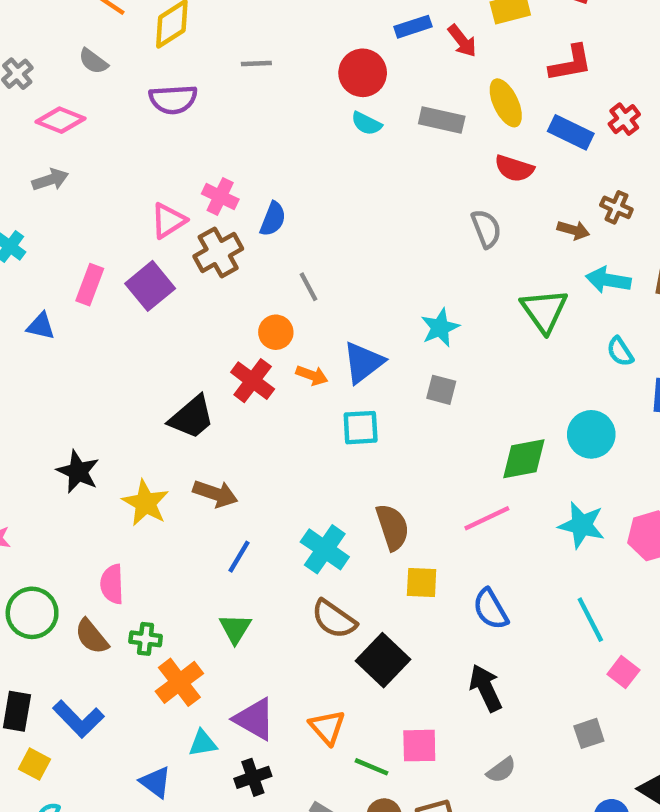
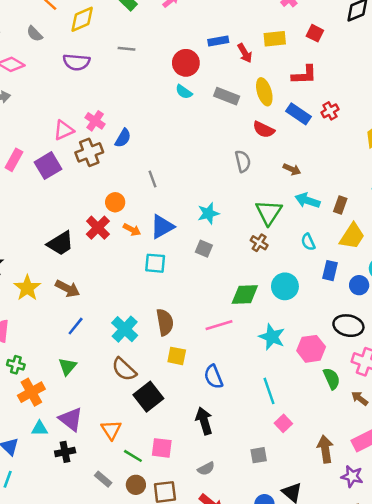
brown cross: (616, 207) -> (259, 243), moved
gray line: (309, 287) -> (153, 179), moved

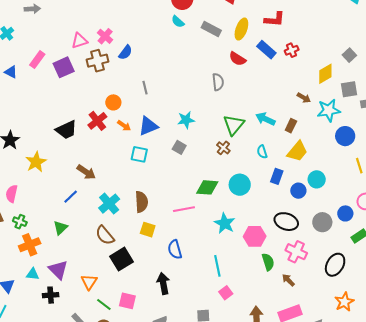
yellow ellipse: (264, 92) -> (241, 29), turned 30
brown arrow: (292, 169) -> (304, 98), moved
brown arrow: (67, 288) -> (86, 172), moved

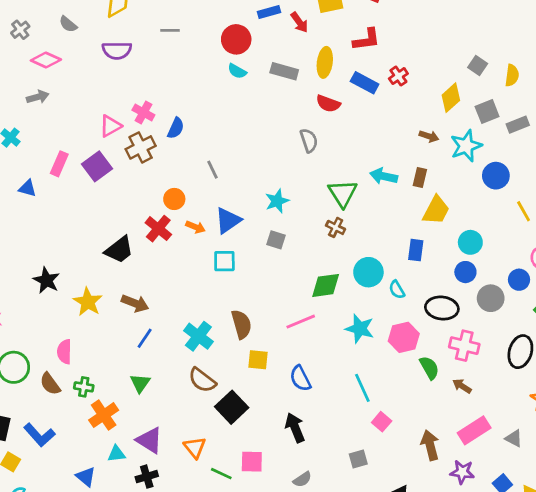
cyan semicircle: (262, 152) -> (397, 290), moved
brown arrow: (86, 172) -> (135, 303), moved
blue circle: (298, 191) -> (465, 272), moved

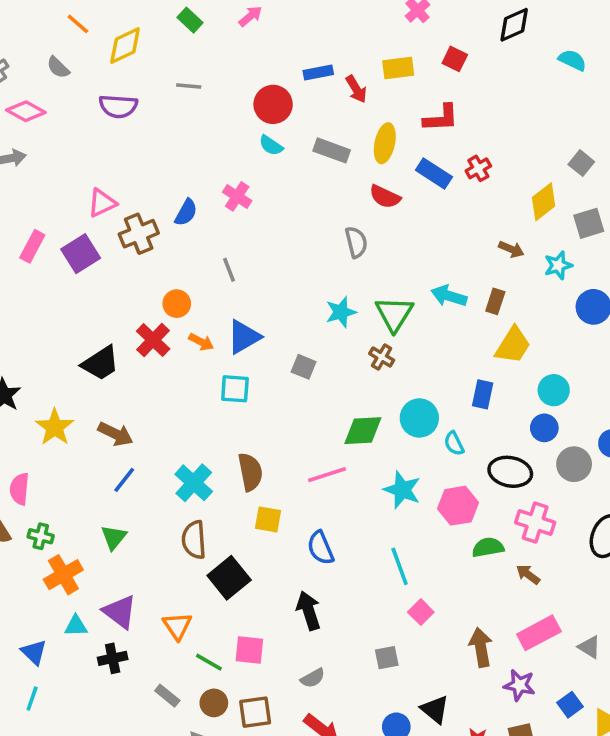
pink cross: (143, 112) -> (237, 196), moved
cyan star: (466, 146) -> (558, 265), size x0.7
cyan star: (277, 201) -> (341, 312), moved
green semicircle: (429, 368) -> (488, 547), turned -75
brown semicircle: (202, 380) -> (194, 540), turned 44

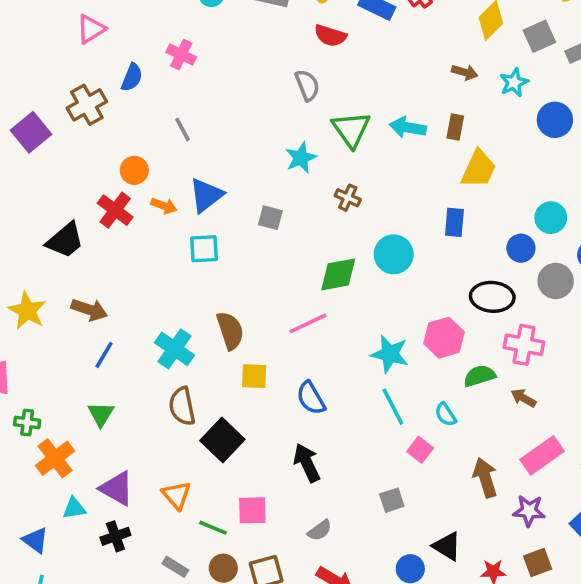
pink triangle: (102, 203) -> (91, 29), moved
green triangle: (394, 314) -> (351, 129), moved
cyan circle: (554, 390) -> (551, 218), moved
cyan semicircle: (454, 443) -> (446, 414), moved
cyan star: (402, 490) -> (390, 354), moved

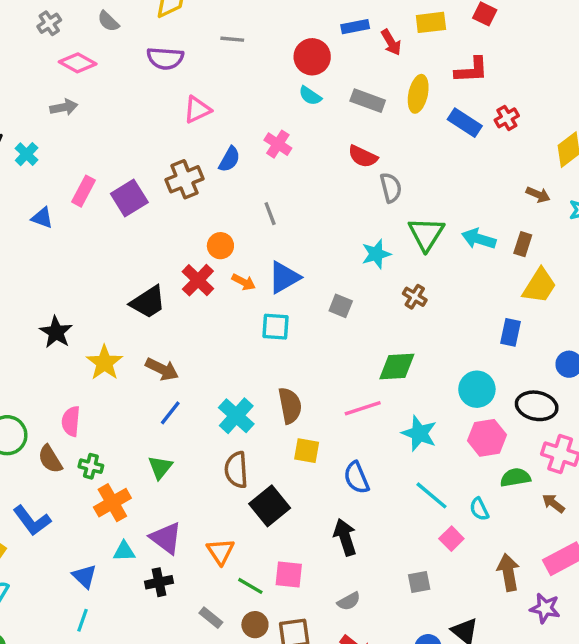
red semicircle: (330, 36) -> (363, 156), moved
cyan circle: (394, 254) -> (477, 389), moved
cyan star: (390, 354) -> (419, 433), moved
cyan line: (393, 407) -> (431, 495), turned -30

